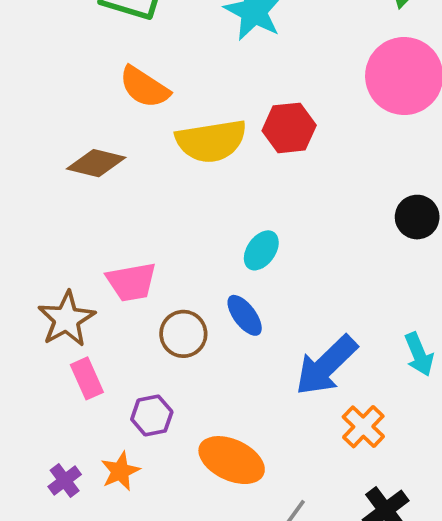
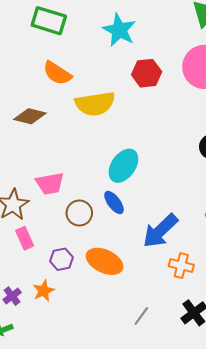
red hexagon: (289, 128) -> (147, 73), moved
cyan ellipse: (261, 250) -> (123, 166), size x1.5
orange cross: (363, 427) -> (181, 266), turned -30
orange ellipse: (232, 460) -> (105, 261), moved

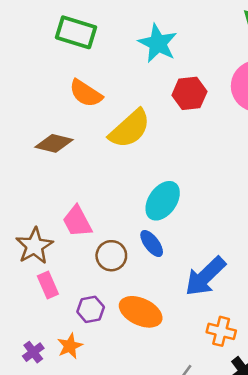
yellow semicircle: (95, 104) -> (130, 129), turned -33
pink trapezoid: (50, 184) -> (77, 222), turned 72
orange cross: (181, 266) -> (221, 331), moved

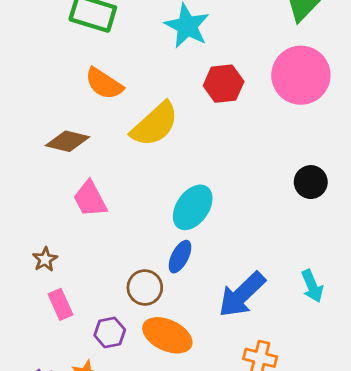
pink trapezoid: (77, 222) -> (90, 199), moved
blue ellipse: (152, 243) -> (180, 257), turned 64
brown star: (34, 246) -> (45, 259), size x0.6
brown circle: (111, 256) -> (145, 287), moved

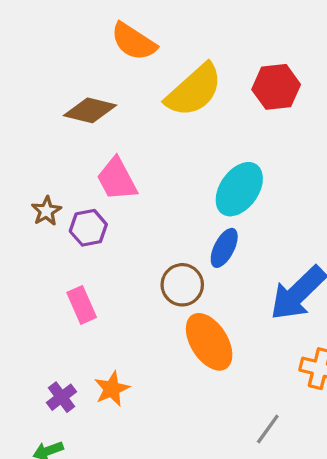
red hexagon: (224, 84) -> (276, 87), moved
brown star: (45, 259) -> (46, 211), moved
purple hexagon: (110, 332) -> (88, 228), moved
orange ellipse: (167, 335) -> (209, 342), turned 33

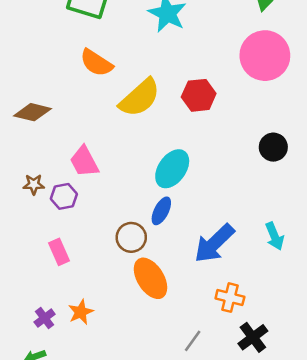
brown diamond: (90, 110) -> (33, 112), moved
brown star: (46, 211) -> (34, 184), turned 30

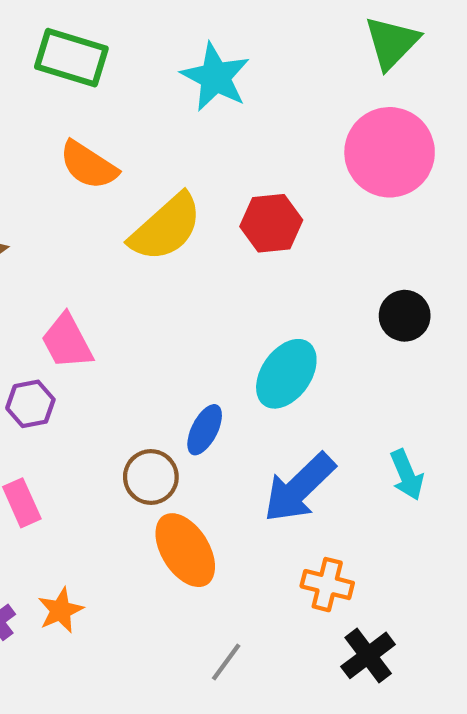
cyan ellipse: (172, 169) -> (286, 374), moved
gray line: (193, 341) -> (226, 662), moved

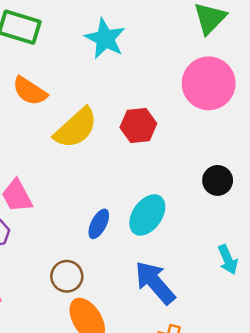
blue ellipse: (205, 430) -> (99, 224), moved
cyan arrow: (407, 475) -> (228, 260), moved
blue arrow: (299, 488) -> (155, 283), turned 93

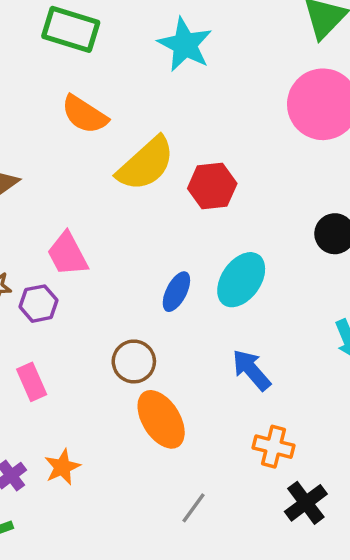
red hexagon: (138, 125) -> (212, 186), moved
blue arrow: (155, 283) -> (251, 370), size x0.7

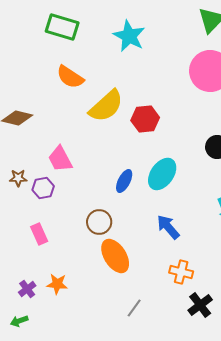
orange star: (62, 467) -> (57, 284), turned 30

